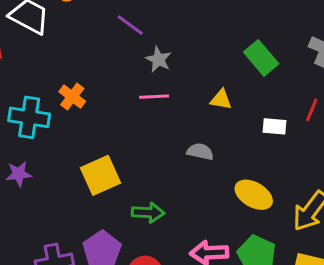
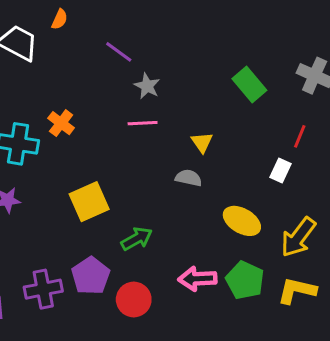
yellow triangle: (221, 100) -> (202, 142), moved, turned 45
white rectangle: (275, 126) -> (280, 170), moved, turned -70
green arrow: (148, 213) -> (137, 239), turned -32

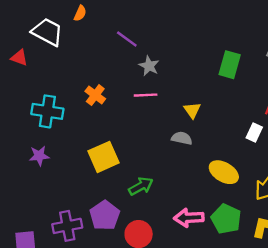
green rectangle: (249, 85) -> (230, 65), turned 56
orange cross: (61, 123) -> (95, 95), moved

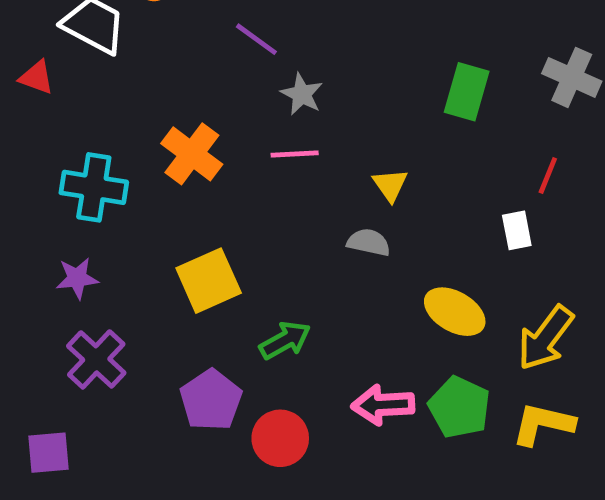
orange cross: (95, 95) -> (192, 154), size x1.4
white rectangle: (254, 132) -> (517, 230), turned -36
purple cross: (67, 226) -> (96, 359), moved, turned -36

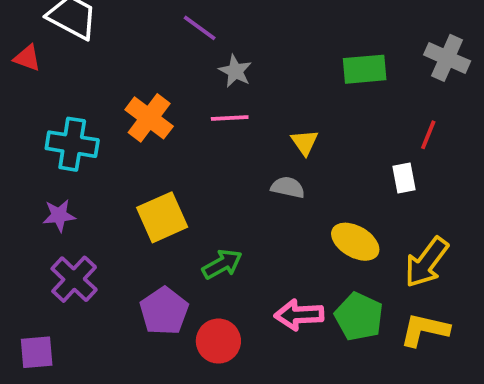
green rectangle: (467, 92) -> (365, 69), turned 69

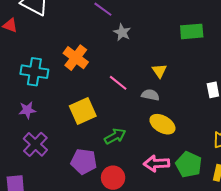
pink line: (230, 118) -> (118, 83), moved, turned 42
yellow ellipse: (355, 242) -> (162, 124), moved
purple pentagon: (164, 311) -> (84, 161), turned -30

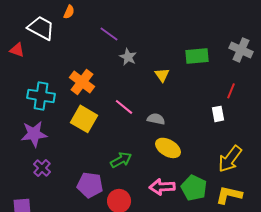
yellow triangle: (159, 71) -> (162, 75), moved
purple star: (27, 110) -> (34, 134), size x1.5
yellow square: (83, 111) -> (84, 119), moved, turned -36
purple cross: (35, 144) -> (42, 168), size x0.7

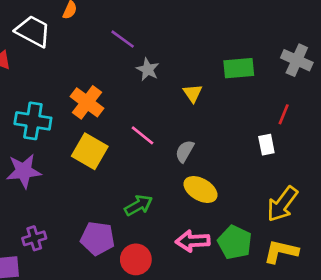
gray semicircle: (156, 119) -> (185, 151), turned -72
purple cross: (42, 168) -> (34, 238), moved, turned 30

